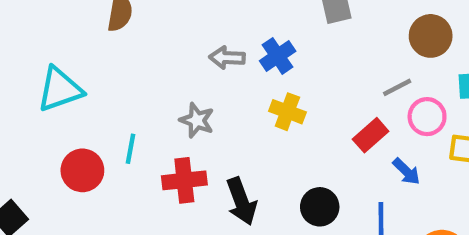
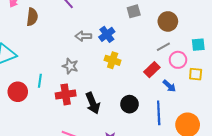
brown circle: (431, 36) -> (168, 21), moved

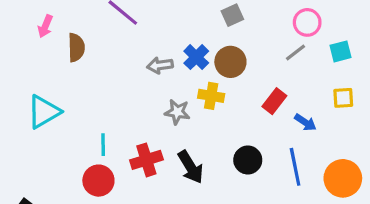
brown circle: (168, 21) -> (230, 62), moved
gray line: (163, 47) -> (296, 53), moved
pink circle: (178, 60) -> (307, 22), moved
gray star: (70, 66) -> (177, 112), moved
red circle: (18, 92) -> (98, 181), moved

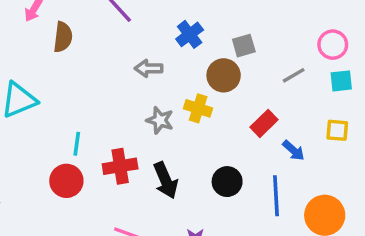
gray square: (232, 15) -> (244, 46), moved
pink circle: (307, 22) -> (333, 45), moved
blue cross: (196, 57) -> (190, 34), moved

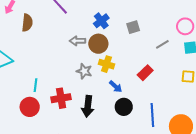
brown circle: (224, 75) -> (98, 44), moved
blue arrow: (294, 150) -> (116, 86), moved
black arrow: (166, 180) -> (88, 106), turned 30

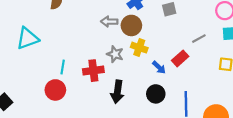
gray line: (162, 44) -> (199, 39), moved
blue arrow: (116, 86) -> (159, 67), moved
red cross: (61, 98) -> (93, 71), moved

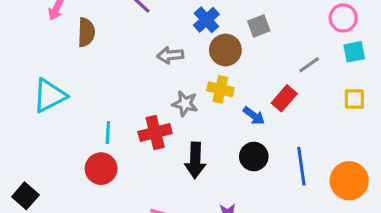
brown circle: (131, 25) -> (225, 50), moved

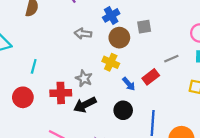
gray star: (185, 104) -> (84, 78), moved
red cross: (155, 132) -> (61, 93), moved
cyan line: (108, 133) -> (34, 66), moved
black arrow: (195, 160) -> (85, 105), turned 50

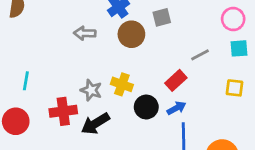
yellow cross: (111, 62) -> (122, 84), moved
blue arrow: (129, 84) -> (176, 108), moved, turned -72
black circle: (123, 110) -> (146, 107), moved

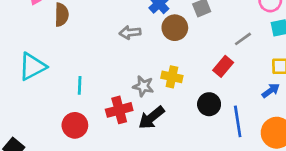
black circle: (146, 107) -> (209, 104), moved
blue arrow: (176, 108) -> (271, 91), moved

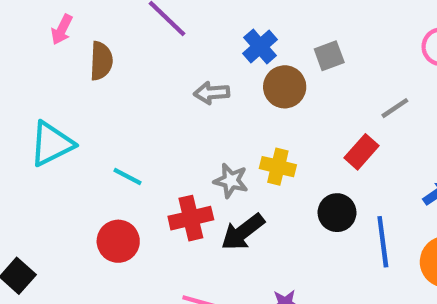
cyan line: (80, 85) -> (127, 176), turned -66

